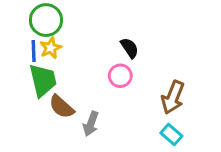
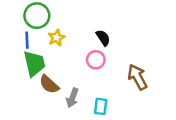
yellow star: (51, 48) -> (56, 38), moved
brown arrow: (173, 97) -> (137, 77), turned 130
cyan rectangle: (171, 135) -> (101, 106), moved, turned 56

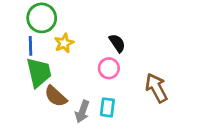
cyan rectangle: (101, 106) -> (107, 107), moved

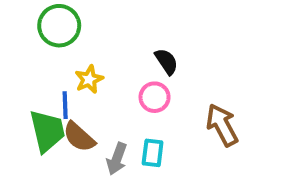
yellow star: (64, 43) -> (89, 79), moved
blue line: (31, 46) -> (65, 105), moved
green trapezoid: (39, 72) -> (47, 131), moved

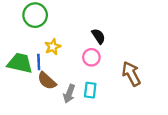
green trapezoid: (47, 131) -> (20, 63), moved, turned -64

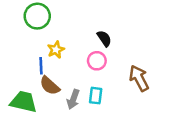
green trapezoid: (20, 63) -> (24, 102), moved

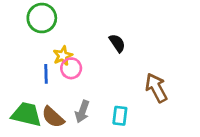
pink circle: (97, 61) -> (71, 68), moved
brown semicircle: (50, 86) -> (53, 117), moved
cyan rectangle: (96, 96) -> (120, 116), moved

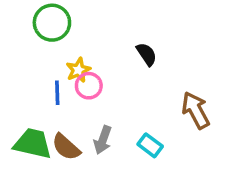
cyan rectangle: (120, 116) -> (150, 145), turned -60

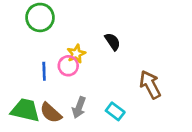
yellow star: (78, 70) -> (76, 54), moved

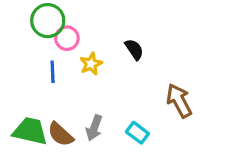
pink circle: (68, 66) -> (67, 38), moved
blue line: (44, 71) -> (53, 72), moved

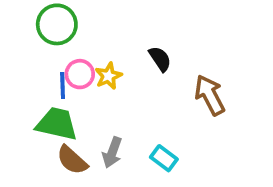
pink circle: (67, 38) -> (80, 74), moved
brown arrow: (179, 101) -> (210, 95), moved
green trapezoid: (30, 131) -> (57, 124), moved

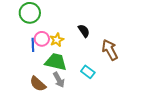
green trapezoid: (57, 124) -> (56, 62), moved
gray arrow: (112, 152) -> (59, 80), turned -49
cyan rectangle: (164, 158) -> (88, 72), moved

